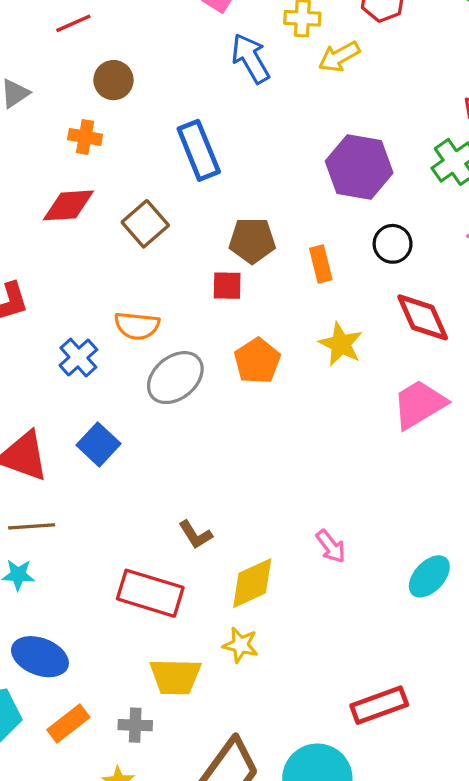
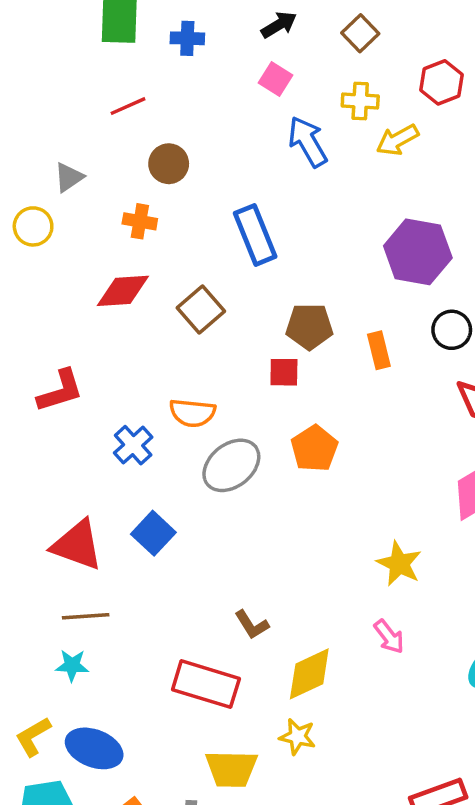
yellow star: (341, 344) -> (399, 564), moved

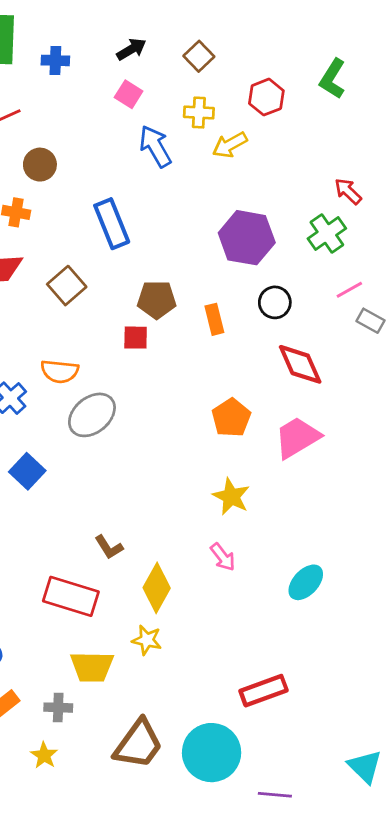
orange pentagon: (314, 448) -> (231, 418), moved
yellow diamond: (309, 674) -> (157, 588), turned -36

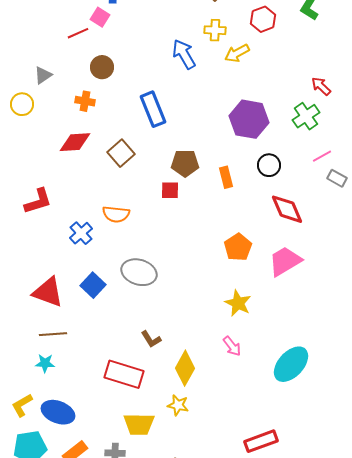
pink square: (129, 94) -> (100, 17), moved
gray ellipse: (92, 415) -> (139, 272), moved, turned 56
cyan ellipse: (306, 582) -> (291, 364), size x1.4

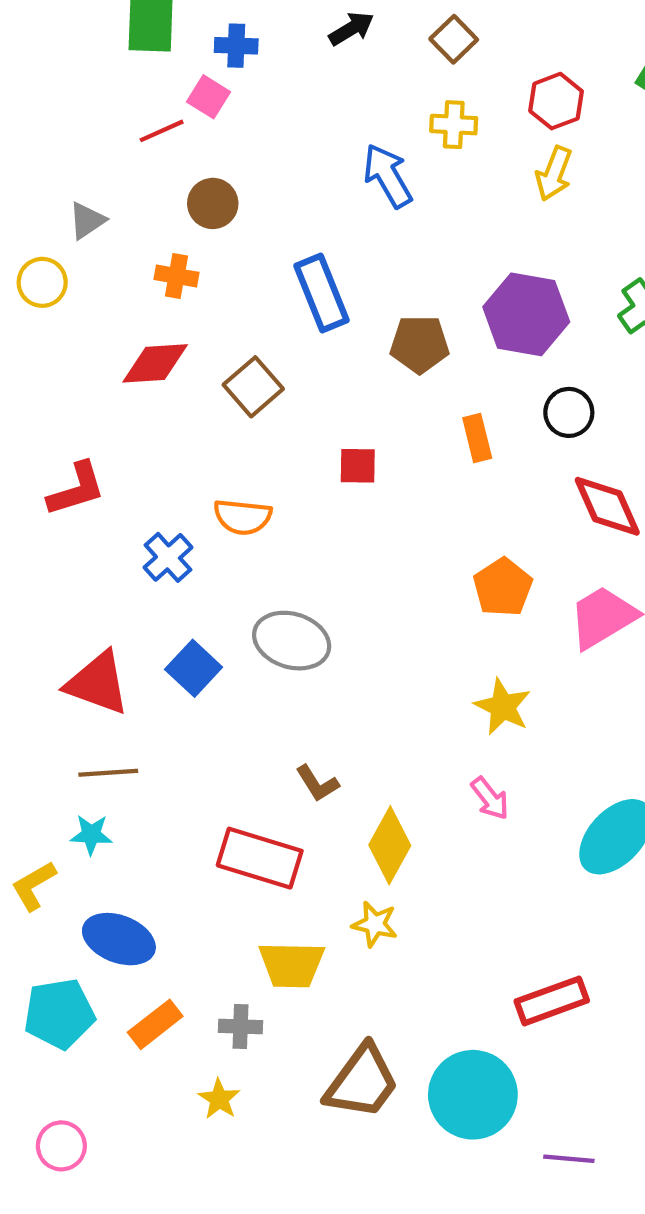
yellow arrow: (237, 53) -> (554, 174), moved, turned -40
brown pentagon: (185, 163) -> (420, 344), moved
yellow L-shape: (22, 405) -> (34, 886), moved

